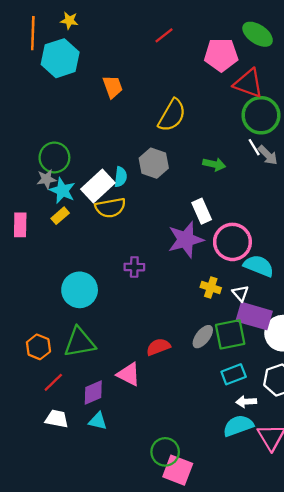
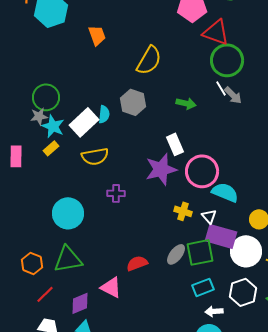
yellow semicircle: (110, 208) -> (95, 156), moved

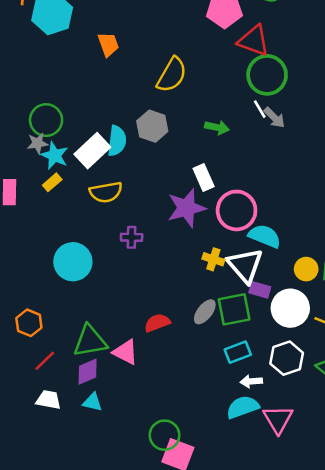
cyan semicircle: (104, 114) -> (117, 141), size x1.4
white triangle: (209, 216) -> (245, 265), size x2.0
purple rectangle: (221, 236) -> (260, 290), size x0.6
green triangle: (68, 259) -> (90, 341), moved

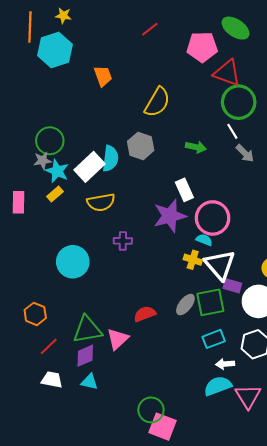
gray arrow: (274, 118) -> (245, 153), moved
cyan semicircle: (265, 236) -> (204, 240), moved, size x0.6
pink triangle: (125, 352) -> (118, 339), turned 50

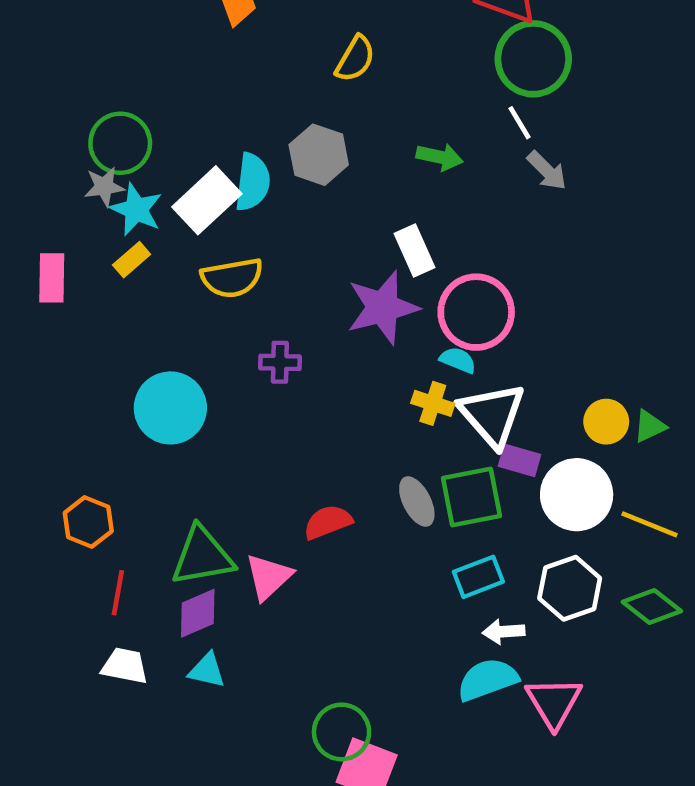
yellow semicircle: (157, 102) -> (355, 59), size x0.7
gray ellipse: (185, 305) -> (417, 501), turned -65
red line: (49, 346) -> (118, 593), turned -36

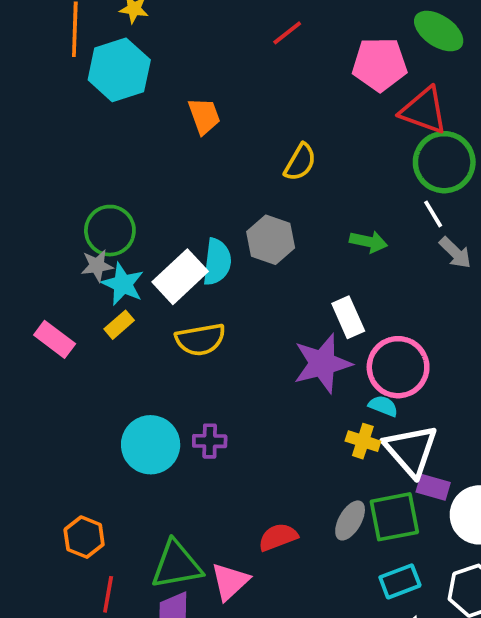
pink rectangle: (52, 278) -> (55, 339), turned -54
purple cross: (280, 362) -> (210, 441), moved
gray ellipse: (417, 501) -> (350, 520), turned 57

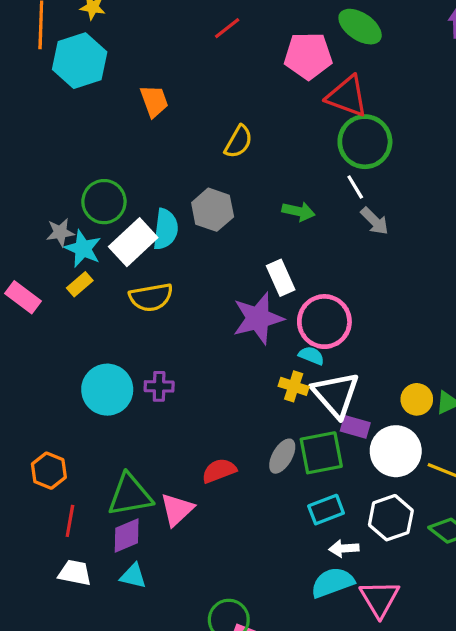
green circle: (110, 231) -> (104, 202), moved

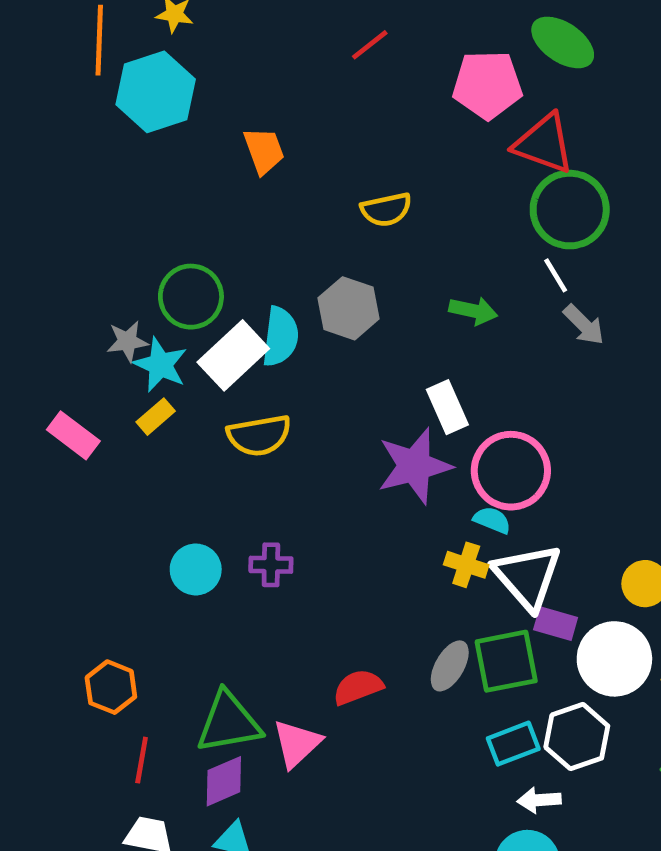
yellow semicircle: (239, 142) -> (386, 210), turned 48
cyan circle: (107, 390) -> (196, 569), size x0.7
white hexagon: (391, 518) -> (577, 737), moved

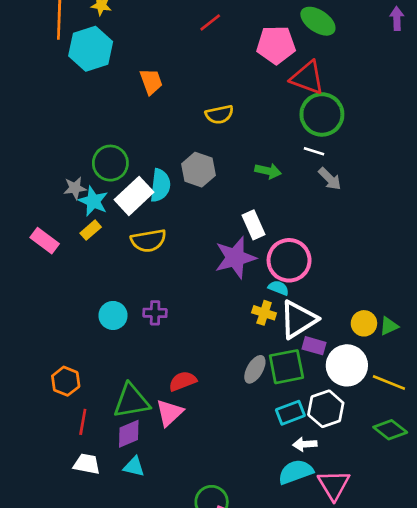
white line: (556, 275) -> (314, 151), turned -42
white triangle: (527, 577) -> (298, 319), turned 39
red semicircle: (358, 687) -> (183, 381), moved

